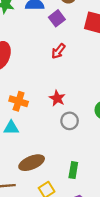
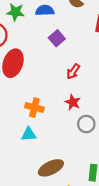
purple square: (57, 18) -> (57, 38), moved
red arrow: (58, 51) -> (73, 71), moved

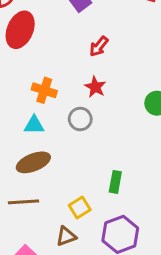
gray circle: (86, 124) -> (80, 119), moved
brown ellipse: (51, 168) -> (33, 162), moved

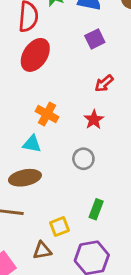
gray circle: (80, 119) -> (83, 159), moved

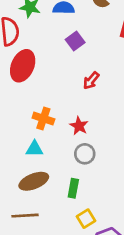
red star: (94, 120) -> (79, 126), moved
green rectangle: (96, 209) -> (73, 188), moved
yellow square: (59, 227) -> (86, 219), moved

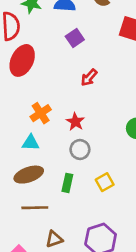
orange cross: (43, 119) -> (41, 113), turned 36
brown line: (25, 216) -> (35, 208), moved
yellow square: (86, 219) -> (105, 182), moved

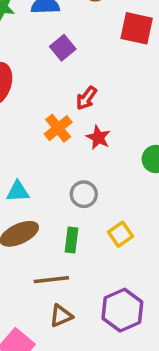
orange cross: (41, 113) -> (58, 128), moved
red star: (75, 122) -> (98, 137), moved
brown line: (35, 208) -> (51, 280), moved

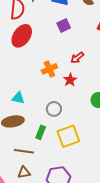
red arrow: (86, 98) -> (77, 58), moved
yellow square: (120, 234) -> (68, 136), size x1.6

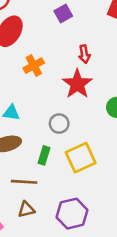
red arrow: (77, 58) -> (84, 54), turned -56
orange cross: (49, 69) -> (34, 66), moved
red star: (70, 80) -> (77, 84), size x1.6

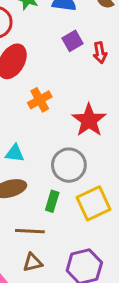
red arrow: (84, 54) -> (100, 53), moved
gray circle: (59, 124) -> (69, 165), size x1.5

